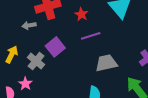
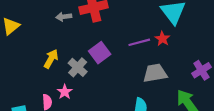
red star: (81, 14) -> (162, 39), moved
gray arrow: (29, 25) -> (64, 17), moved

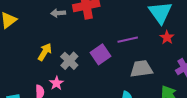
red star: (162, 39) -> (167, 37), moved
purple square: (100, 53) -> (100, 54), moved

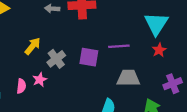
purple square: (100, 54) -> (89, 57), turned 36

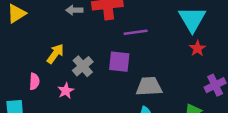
purple line: (119, 46) -> (136, 32), moved
gray trapezoid: (128, 78) -> (149, 86), moved
pink semicircle: (21, 86) -> (34, 81), moved

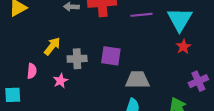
purple line: (136, 32) -> (141, 15), moved
gray cross: (83, 66) -> (77, 59), turned 36

